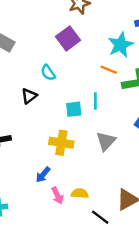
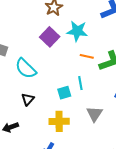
cyan star: (121, 45) -> (77, 31), moved, turned -30
cyan semicircle: (48, 73) -> (26, 68), moved, size x1.6
black triangle: (29, 96) -> (28, 99), moved

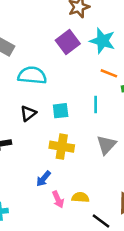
cyan semicircle: (26, 68) -> (32, 75), turned 130
cyan square: (64, 93) -> (61, 111), moved

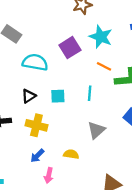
purple square: (68, 42) -> (70, 48), moved
yellow cross: (62, 147) -> (36, 125), moved
yellow semicircle: (80, 197) -> (71, 154), moved
pink arrow: (58, 199) -> (49, 175), turned 32

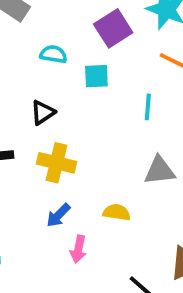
cyan semicircle: (35, 62) -> (53, 54), size x0.6
cyan square: (58, 96) -> (96, 76), moved
gray triangle: (96, 130) -> (160, 170), turned 36

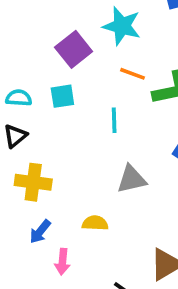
cyan semicircle: (53, 54) -> (19, 98), moved

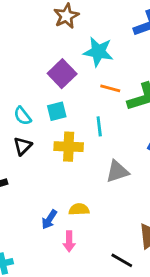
cyan semicircle: (19, 98) -> (23, 116), turned -126
yellow cross: (33, 182) -> (69, 147), moved
yellow semicircle: (95, 223) -> (79, 209), moved

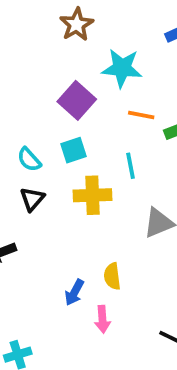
yellow semicircle: (79, 209) -> (112, 276), turned -90

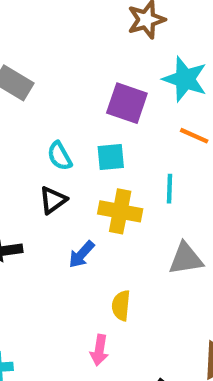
purple square: (77, 100) -> (127, 103), turned -36
blue arrow: (74, 292) -> (81, 254), moved

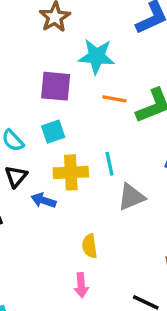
cyan line: (169, 189) -> (109, 164), moved
blue arrow: (81, 254) -> (44, 200), moved, turned 80

